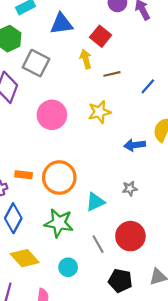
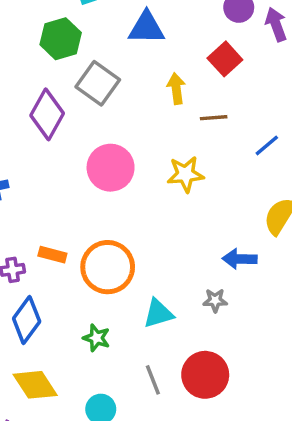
red square: (101, 36) -> (225, 59), moved
blue arrow: (135, 145) -> (240, 259), moved
green star: (59, 223) -> (96, 338), size x0.6

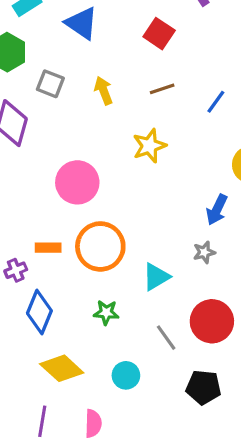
blue triangle: (146, 28) -> (82, 23), turned 48
gray square: (98, 83) -> (50, 84), size x0.7
yellow arrow: (176, 89) -> (104, 91), moved
pink circle: (111, 168) -> (77, 182), moved
blue arrow: (240, 259) -> (217, 210), turned -52

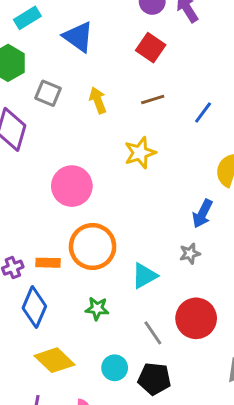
orange rectangle: (48, 248) -> (48, 263), moved
black pentagon: (203, 387) -> (154, 379), moved

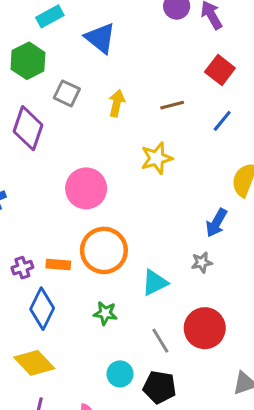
red square: (151, 48) -> (220, 70), moved
yellow arrow: (98, 100) -> (117, 103), turned 30
yellow diamond: (54, 360) -> (34, 363), moved

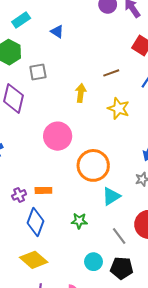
blue triangle: (100, 38) -> (57, 32), size x0.6
gray square: (67, 93) -> (38, 72), turned -30
yellow arrow: (117, 103) -> (81, 93), moved
yellow star: (157, 158) -> (119, 108), moved, turned -30
orange circle: (104, 250) -> (93, 165), moved

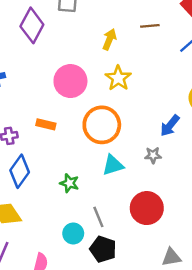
yellow star: (119, 108) -> (118, 78), moved
orange rectangle: (43, 190) -> (46, 124), moved
gray line: (119, 236) -> (98, 217), moved

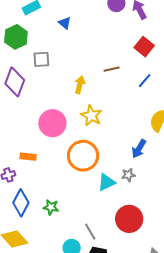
orange rectangle: (46, 124) -> (28, 157), moved
cyan triangle: (113, 165) -> (106, 182), moved
green star: (69, 183) -> (51, 207), moved

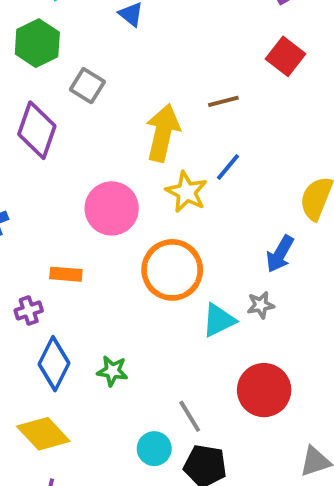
gray square: (41, 59) -> (87, 86), turned 36
blue line: (145, 81) -> (228, 167), moved
yellow arrow: (80, 85) -> (163, 133), size x1.6

